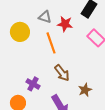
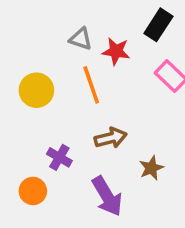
yellow circle: (20, 32) -> (36, 90), moved
brown arrow: (62, 73) -> (111, 138), turned -66

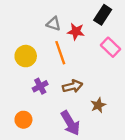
purple cross: (59, 157) -> (40, 86), moved, turned 32

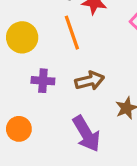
purple cross: (40, 86) -> (43, 81), turned 32

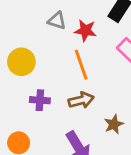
orange line: (72, 33) -> (81, 65), moved

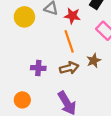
yellow circle: (21, 62) -> (24, 17), moved
brown star: (114, 124) -> (94, 61), moved

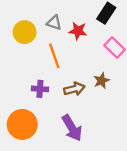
orange line: (69, 41) -> (54, 56), moved
orange circle: (22, 100) -> (22, 124), size x1.6

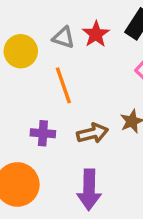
red star: (78, 31) -> (96, 34), moved, turned 30
purple arrow: (72, 128) -> (89, 190), turned 32

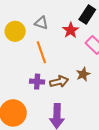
red star: (96, 34) -> (71, 30), moved
purple cross: (43, 133) -> (37, 82), moved

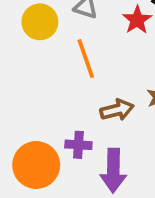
purple cross: (37, 82) -> (78, 145), moved

